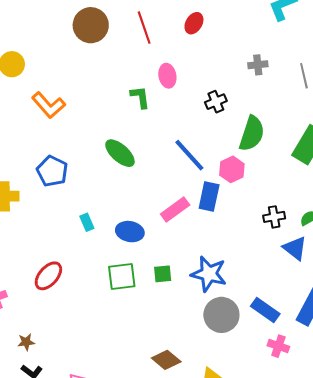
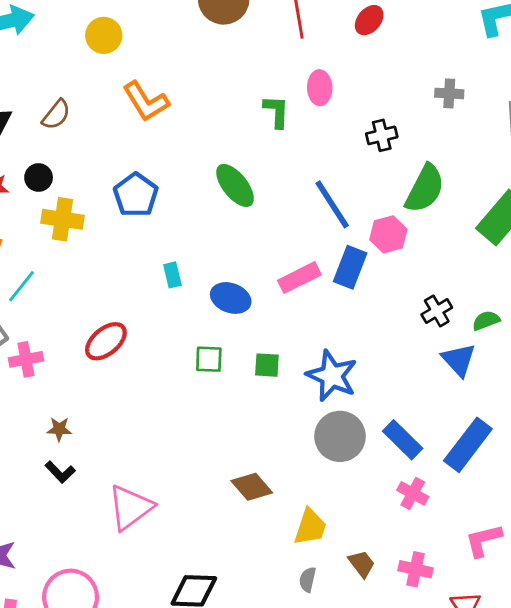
black cross: (274, 217) -> (437, 311), turned -30
green square: (122, 276) -> (209, 359), size x0.7

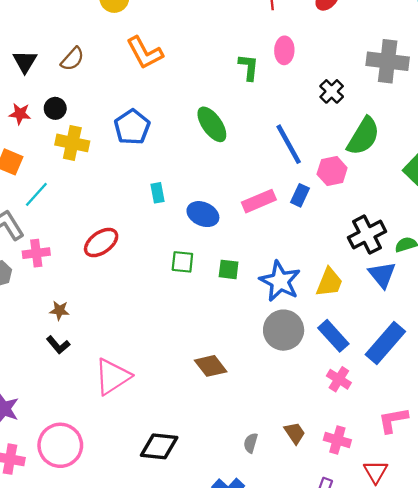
gray cross: (449, 93) -> (388, 61), size x1.8
black cross: (382, 135) -> (332, 91), turned -35
blue rectangle: (350, 267) -> (300, 195), size x0.7
black cross: (437, 311) -> (367, 235), size x1.5
yellow trapezoid: (310, 527) -> (329, 282), moved

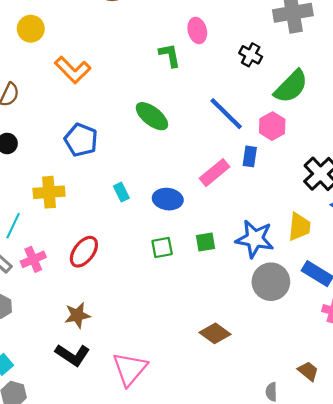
green semicircle: (363, 136) -> (291, 87), turned 30
yellow cross: (72, 143) -> (49, 192), moved
pink cross: (36, 253) -> (33, 259), moved
brown star: (59, 310) -> (77, 315), moved, size x1.4
black L-shape: (58, 345) -> (73, 355), size x1.5

